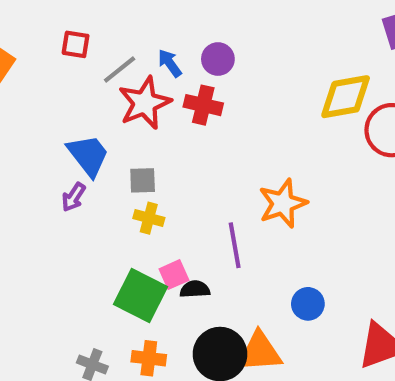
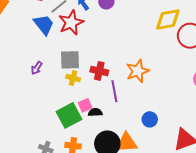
red cross: (203, 105) -> (99, 71), moved
blue trapezoid: (88, 155) -> (44, 25), moved
gray square: (143, 180) -> (70, 60), size x1.5
green square: (140, 295) -> (69, 115), turned 35

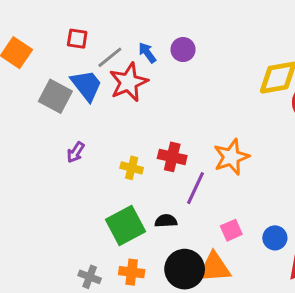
gray square: (70, 60) -> (55, 96), moved, turned 30
purple line: (114, 91) -> (195, 188), turned 35
pink square: (85, 105) -> (231, 230), moved
blue circle: (150, 119) -> (275, 238), moved

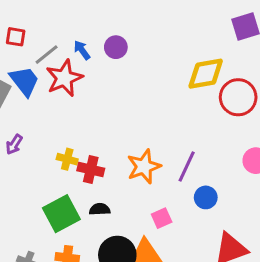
red cross: (172, 157) -> (91, 169), moved
orange star: (231, 157) -> (144, 167), moved
purple line: (195, 188) -> (187, 167), moved
blue circle: (275, 238) -> (206, 197), moved

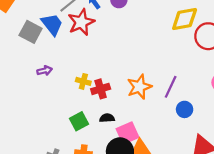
purple arrow: (14, 144) -> (45, 71), turned -136
red cross: (91, 169) -> (101, 89), turned -30
green square: (61, 214) -> (79, 121), size x0.7
pink square: (162, 218) -> (127, 133), moved, size x1.5

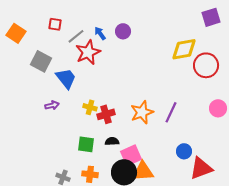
blue trapezoid: (52, 24) -> (66, 78), moved
purple arrow: (45, 71) -> (52, 105), moved
blue circle: (185, 109) -> (184, 151), moved
green square: (79, 121) -> (86, 144), turned 36

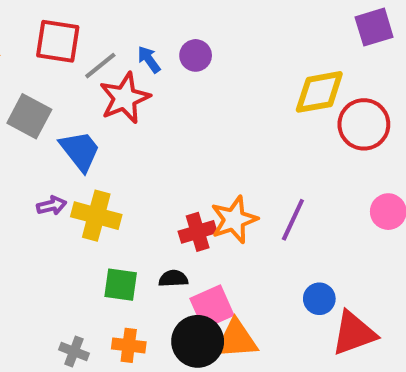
red square: (55, 24) -> (58, 41), size x1.6
yellow cross: (90, 107) -> (96, 216), moved, size x1.6
red cross: (106, 114) -> (198, 232), moved

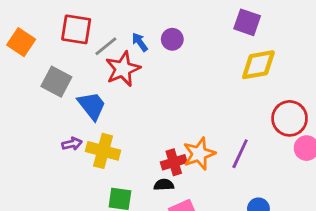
purple square: (374, 27) -> (247, 22), moved, turned 36
red circle: (364, 124) -> (290, 118), moved
black semicircle: (173, 278) -> (164, 185), moved

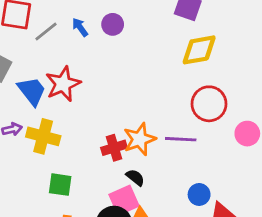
red star: (123, 69) -> (63, 84), moved
red circle: (290, 118) -> (209, 104), moved
purple line: (240, 154) -> (181, 139), turned 68
black semicircle: (164, 185) -> (135, 177), moved, turned 42

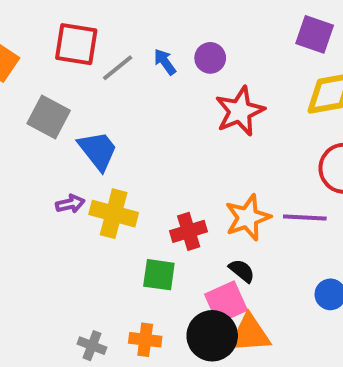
red star: (63, 84) -> (240, 111), moved
red cross: (114, 148) -> (189, 231), moved
green square: (60, 185) -> (159, 275), moved

